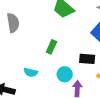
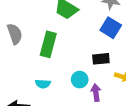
green rectangle: (51, 47) -> (48, 44), moved, size x1.6

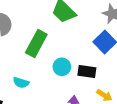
cyan circle: (80, 80) -> (62, 67), moved

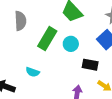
cyan circle: (62, 67) -> (71, 44), moved

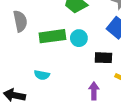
green rectangle: (47, 39) -> (52, 36), turned 60

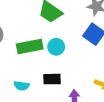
black rectangle: (103, 58) -> (52, 79), moved

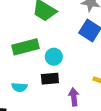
cyan circle: (56, 47) -> (54, 57), moved

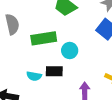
black rectangle: (50, 79) -> (54, 71), moved

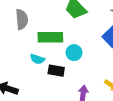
cyan semicircle: (34, 76) -> (37, 59), moved

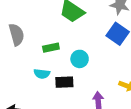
green rectangle: (50, 37) -> (51, 48), size x0.6

